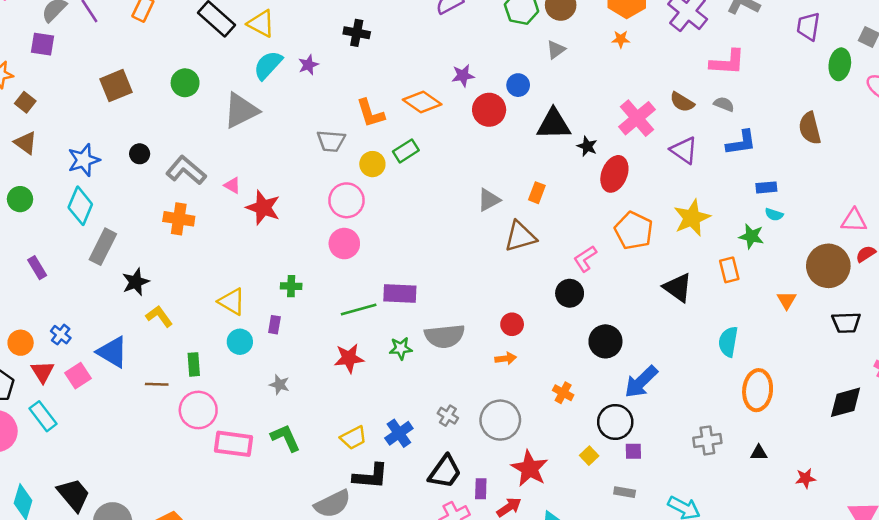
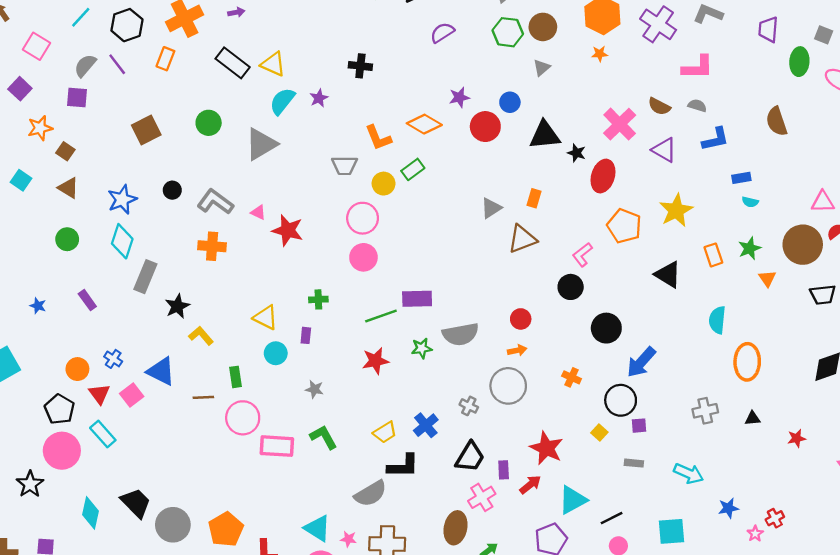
green star: (751, 236) -> (750, 248), moved, turned -30
gray circle: (500, 420) -> (508, 386), moved

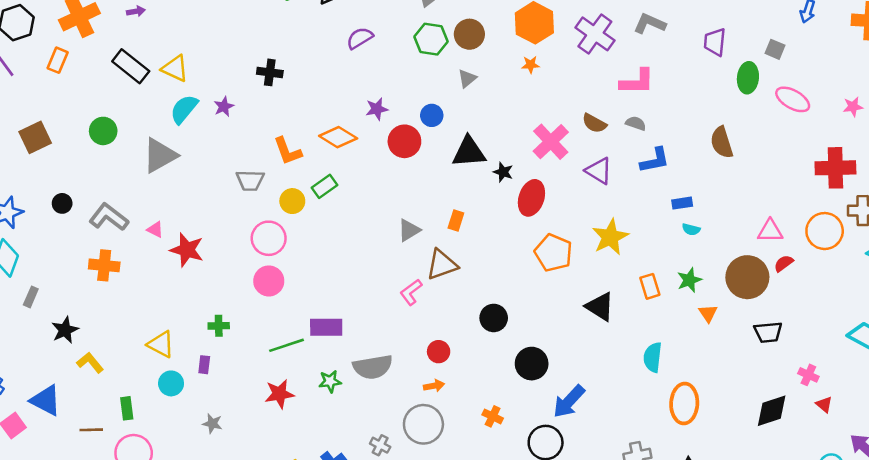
pink L-shape: (582, 255) -> (411, 292), moved
gray rectangle: (145, 277) -> (31, 297), size x0.6

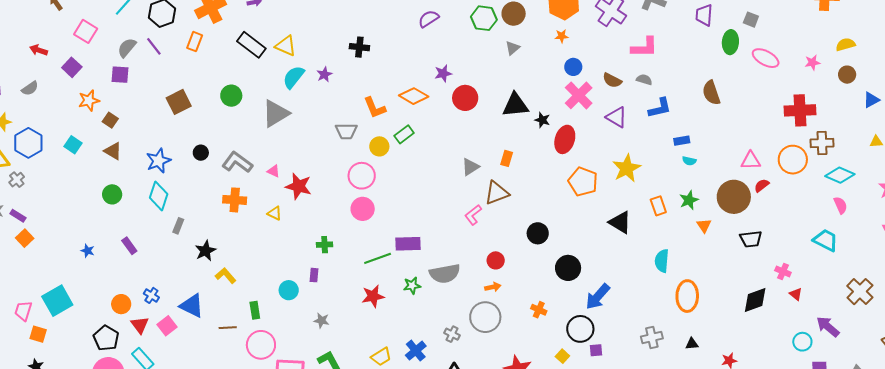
blue circle: (432, 115) -> (573, 67), moved
yellow triangle: (161, 344) -> (274, 213), moved, size x0.7

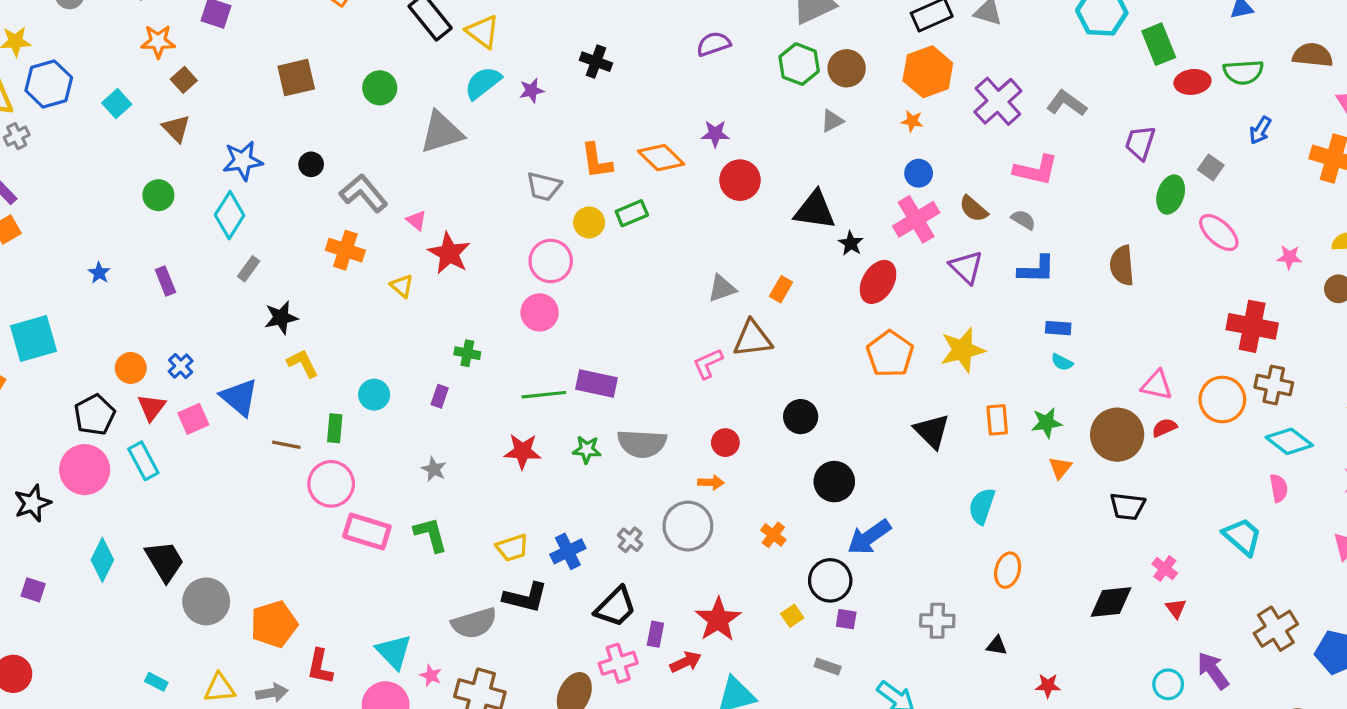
cyan circle: (289, 290) -> (374, 395), moved
orange ellipse: (687, 296) -> (1008, 570), size x0.7

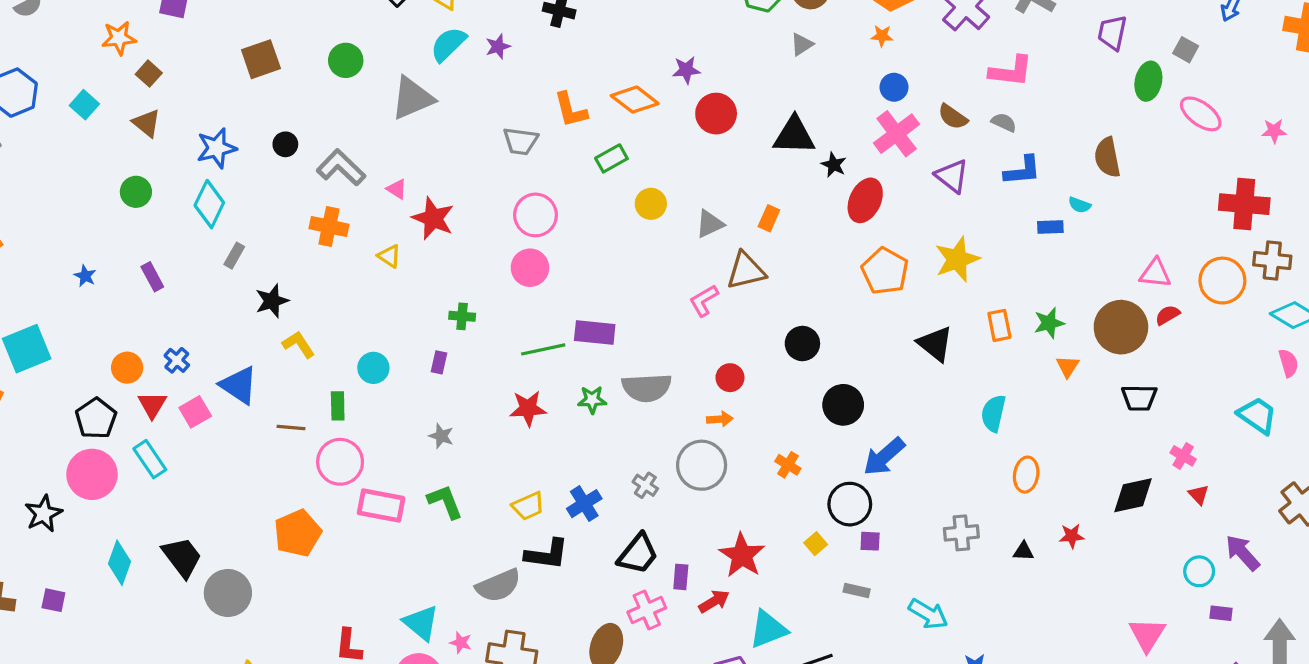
yellow circle: (589, 222) -> (651, 204), moved
cyan semicircle: (1062, 362) -> (1079, 205), moved
orange pentagon: (274, 624) -> (298, 533), moved
red star: (1048, 686) -> (1072, 536), moved

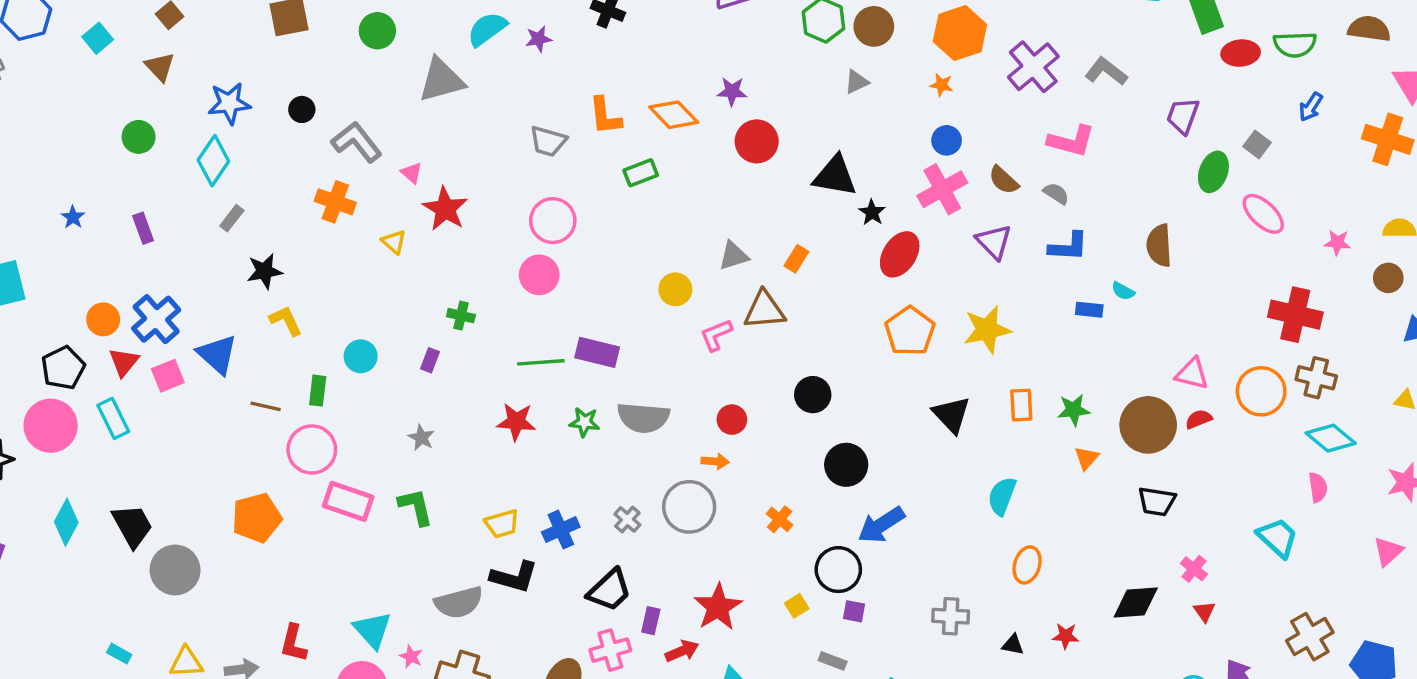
yellow circle: (651, 204) -> (675, 289), moved
blue cross: (177, 360) -> (156, 319), size x1.8

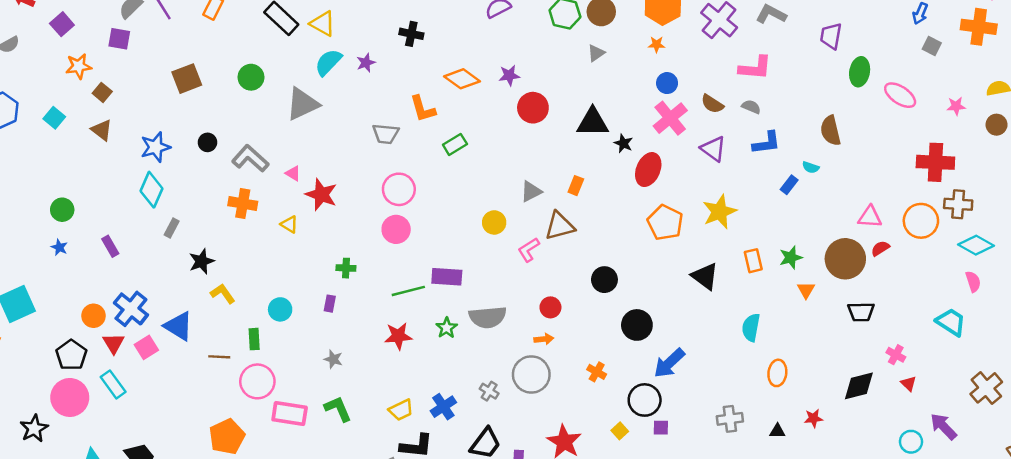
orange diamond: (674, 115) -> (462, 79), moved
green circle: (139, 137) -> (62, 210), moved
gray square: (1257, 145) -> (932, 46), moved
blue rectangle: (1089, 310) -> (789, 185), turned -48
green star: (584, 422) -> (447, 328), turned -30

